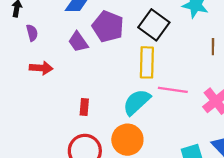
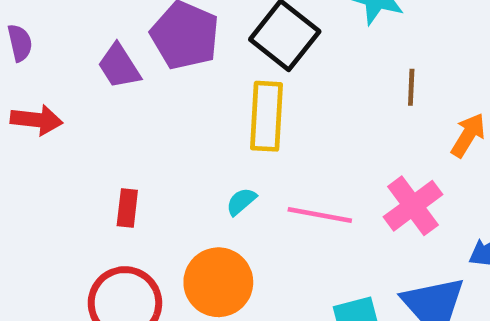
pink line: (173, 90) -> (320, 215), moved
cyan semicircle: (137, 102) -> (241, 202), size x0.5

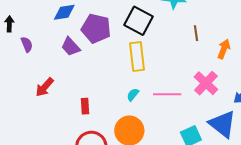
red arrow: (37, 120) -> (45, 87), moved, turned 135

